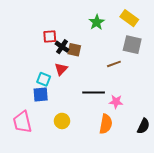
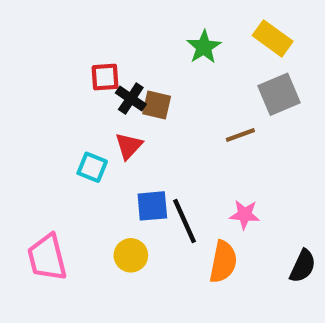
gray square: (132, 45) -> (279, 94), turned -36
black line: (94, 92) -> (185, 221), moved, turned 65
blue square: (41, 95) -> (152, 206), moved

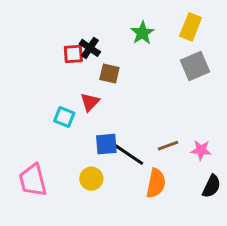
yellow rectangle: (273, 38) -> (191, 27), turned 76
black cross: (131, 99) -> (90, 48), moved
brown line: (240, 135) -> (168, 146), moved
pink star: (245, 215) -> (201, 150), moved
black line: (185, 221) -> (129, 155), turned -32

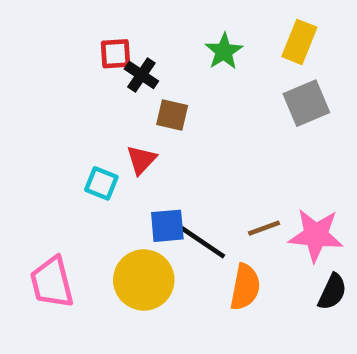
red square: (73, 54) -> (115, 54), moved
pink star: (201, 150) -> (316, 235), size x1.6
yellow circle: (91, 179) -> (144, 280), size x1.6

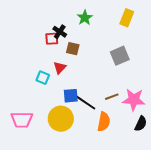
green star: (224, 51) -> (85, 18), moved
red square: (115, 54) -> (52, 39), moved
gray square: (306, 103) -> (120, 56), moved
pink trapezoid: (52, 282) -> (22, 120), turned -75

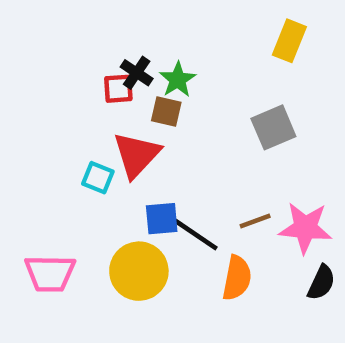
green star: (85, 18) -> (178, 80), moved
red triangle: (60, 68) -> (137, 155), size x1.6

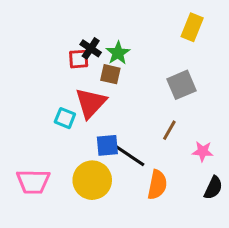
brown line: (255, 221) -> (169, 130), moved, turned -40
pink star: (305, 228) -> (203, 151), size x0.6

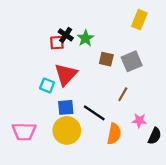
brown square: (110, 74) -> (106, 59), moved
blue square: (107, 145) -> (66, 107), moved
pink star: (203, 151) -> (139, 121), moved

